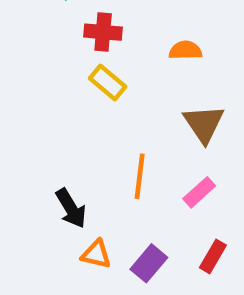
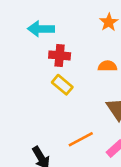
orange line: (140, 176) -> (81, 139), turned 55

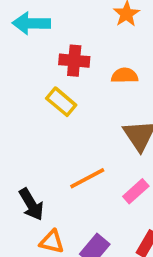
red cross: (60, 55) -> (74, 61), moved

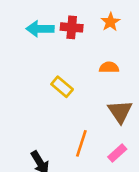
red cross: (74, 61) -> (72, 27), moved
orange line: (87, 178) -> (81, 143), turned -44

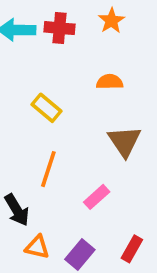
orange line: (81, 143) -> (48, 169), moved
pink rectangle: (117, 153) -> (97, 197), moved

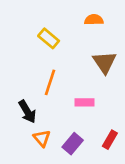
pink rectangle: (97, 197) -> (85, 102), turned 42
orange triangle: (37, 247) -> (42, 138), turned 36

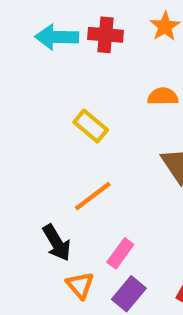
orange line: (50, 82) -> (93, 196), turned 35
pink rectangle: (85, 102) -> (120, 253), moved, turned -54

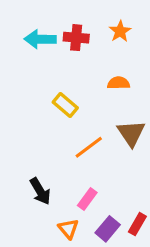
orange line: (93, 196) -> (89, 147), moved
orange triangle: (80, 285) -> (68, 229), moved
purple rectangle: (129, 294) -> (108, 229), moved

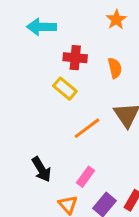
red cross: (76, 38) -> (75, 58), moved
orange semicircle: (119, 83) -> (115, 68), turned 78

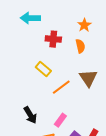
orange star: (116, 20) -> (84, 25), moved
yellow rectangle: (65, 89) -> (43, 69), moved

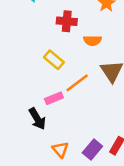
orange semicircle: (80, 46) -> (92, 40), moved, turned 104
pink rectangle: (60, 120) -> (54, 98), moved, turned 32

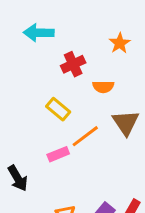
red cross: (67, 21) -> (73, 64), turned -30
black arrow: (37, 119) -> (18, 178), moved

